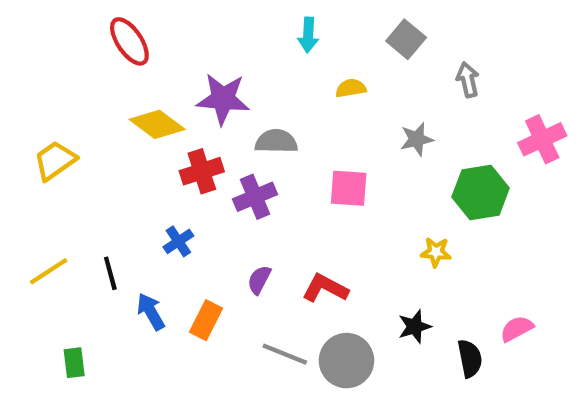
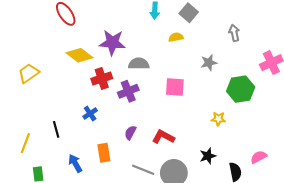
gray square: (406, 39) -> (189, 13), moved
yellow line: (49, 271) -> (25, 143), moved, turned -36
blue arrow: (151, 312) -> (75, 163), moved
orange rectangle: (206, 320) -> (104, 153), turned -36

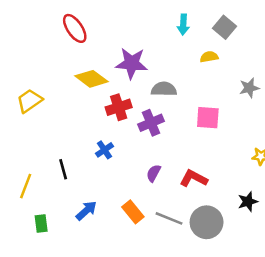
orange rectangle: (104, 153) -> (133, 212), moved, turned -30
blue arrow: (75, 163) -> (86, 211), turned 78

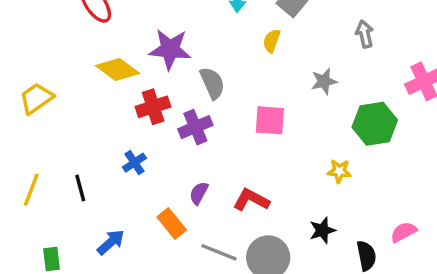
yellow semicircle: (209, 57) -> (272, 41), turned -60
gray semicircle: (164, 89) -> (212, 83), turned 65
yellow line: (26, 186) -> (31, 190), moved
orange rectangle: (133, 212) -> (172, 224), moved

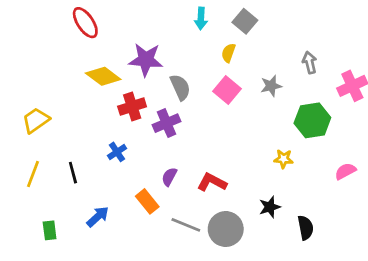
gray arrow: (365, 34) -> (310, 62), moved
yellow trapezoid: (36, 98) -> (36, 120), moved
pink square: (270, 120) -> (227, 90), moved, turned 36
pink semicircle: (404, 232) -> (345, 171), moved

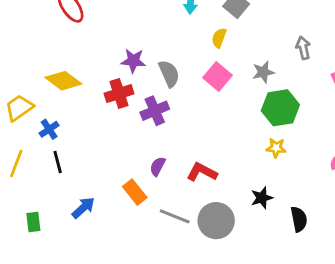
purple star: (146, 60) -> (133, 61), moved, size x0.7
yellow diamond: (103, 76) -> (63, 81), moved
green hexagon: (312, 120) -> (280, 108), moved
blue cross: (117, 152) -> (49, 129), moved

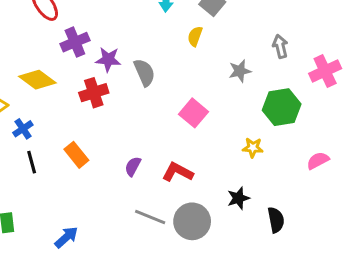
pink square: (218, 76) -> (194, 113), moved
green hexagon: (280, 108) -> (282, 107), moved
purple cross: (155, 111) -> (75, 42), moved
orange rectangle: (135, 192) -> (76, 155), moved
blue arrow: (83, 208) -> (66, 237), moved

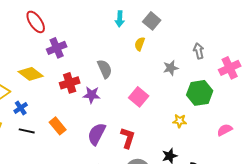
purple star: (108, 59) -> (92, 95), moved
black line: (32, 162) -> (27, 131), turned -63
purple semicircle: (133, 166) -> (97, 134), size x1.6
red L-shape: (178, 172) -> (128, 138), turned 80

